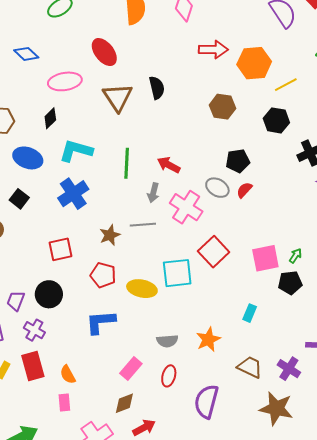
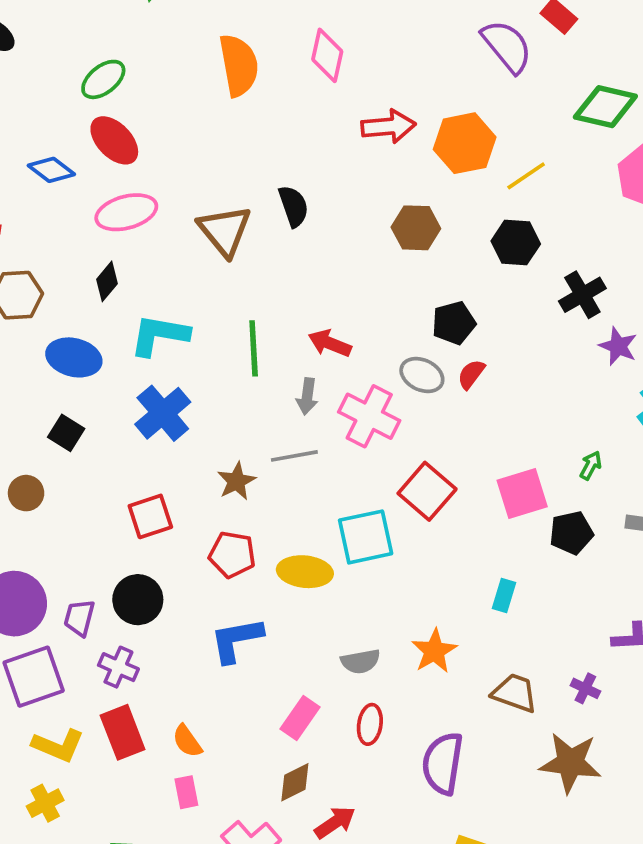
red ellipse: (104, 52) -> (114, 140), moved
green arrow: (295, 256) -> (591, 465), moved
purple cross: (289, 369) -> (585, 688), size x0.7

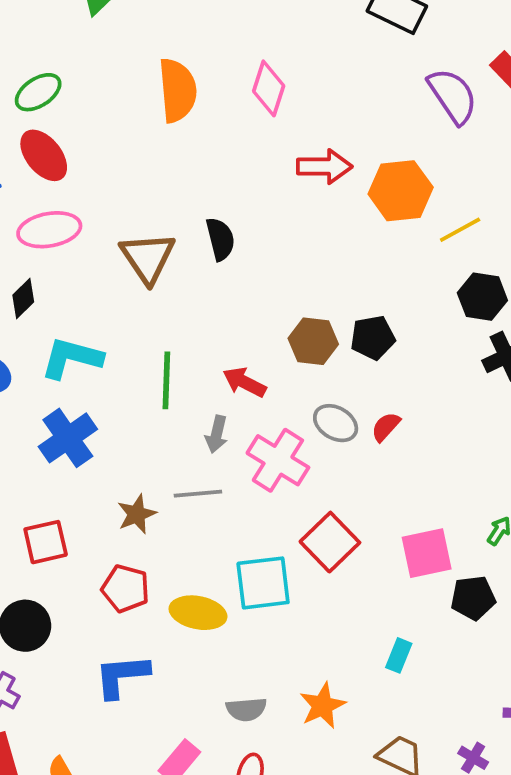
brown hexagon: (416, 228) -> (313, 341), moved
black hexagon: (516, 242) -> (482, 297), moved
black pentagon: (454, 323) -> (373, 338), moved

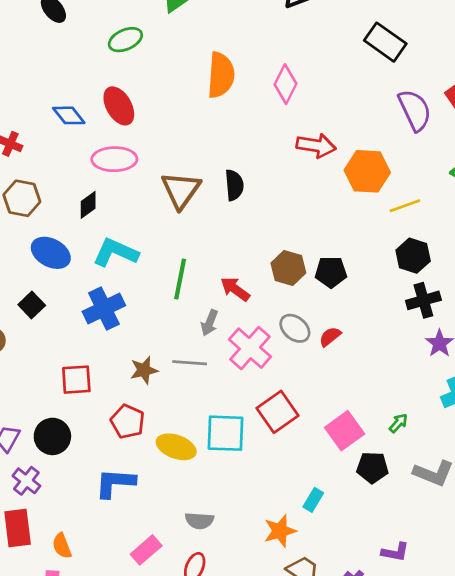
green ellipse: (38, 92) -> (125, 40), moved
pink square: (427, 553) -> (345, 431), turned -33
orange star: (323, 706) -> (280, 531), moved

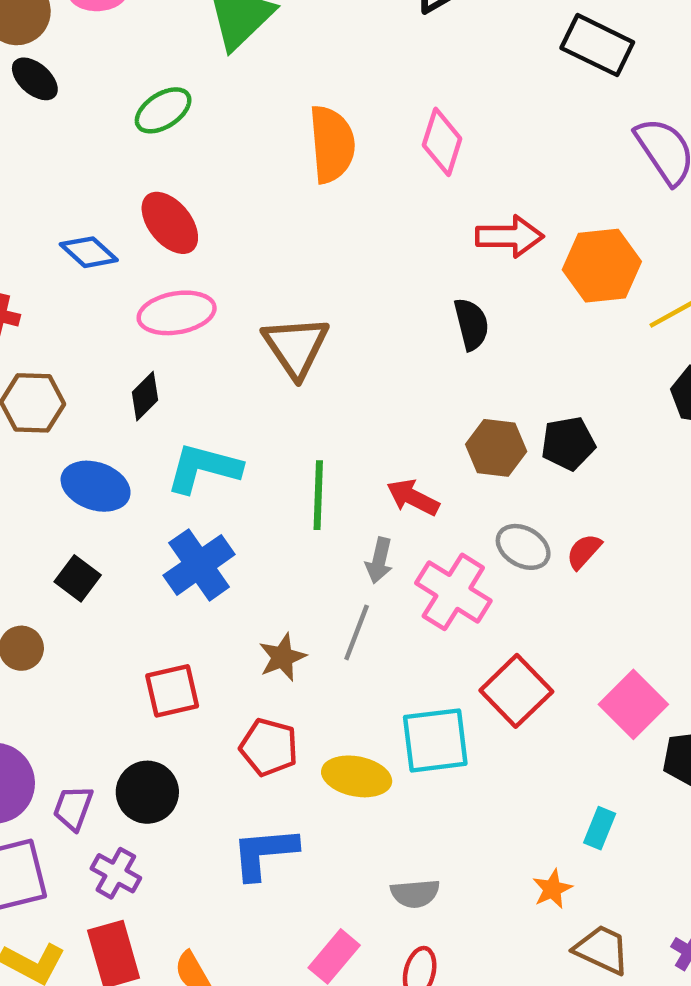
black semicircle: (234, 185) -> (471, 324), moved
gray line: (190, 363) -> (357, 632), turned -64
orange star: (280, 531) -> (552, 889), size x0.7

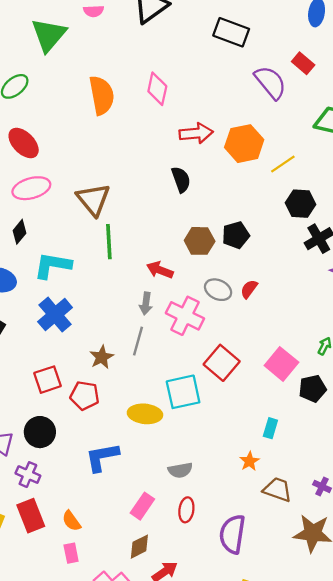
green line: (318, 495) -> (109, 242), moved
red pentagon: (269, 747) -> (85, 396), moved

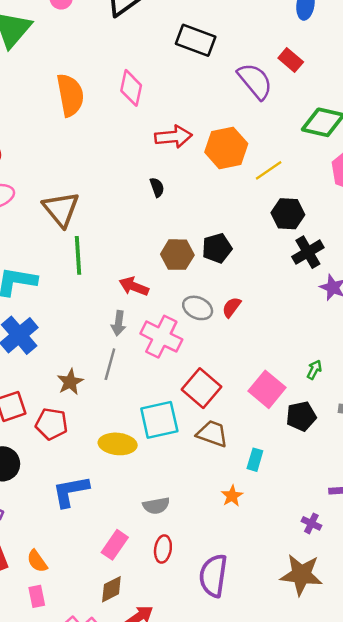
black rectangle: (231, 32) -> (196, 40), moved
black semicircle: (181, 180) -> (157, 187), size x0.7
brown trapezoid: (277, 490) -> (212, 434), moved

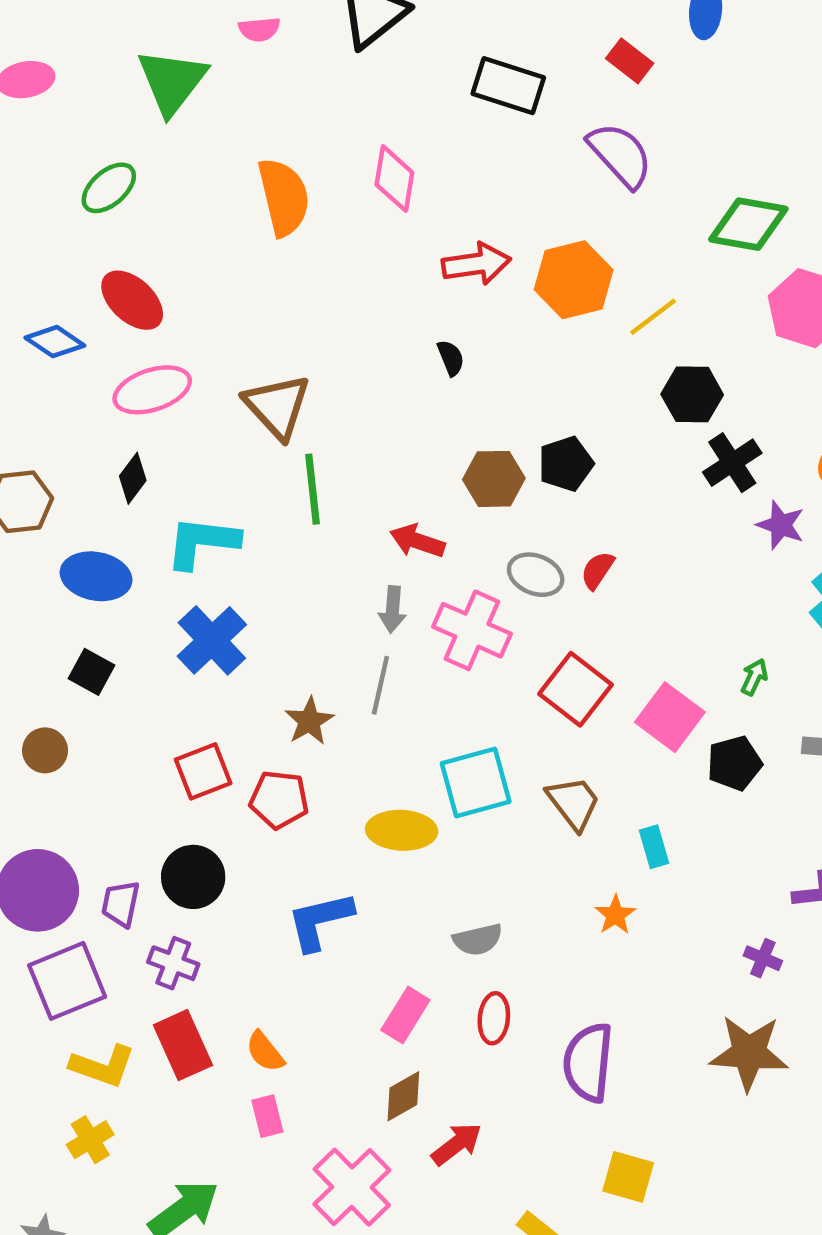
red rectangle: (291, 60) -> (630, 61), moved
red square: (202, 388) -> (575, 689), moved
brown trapezoid: (212, 434) -> (574, 803), turned 36
cyan rectangle: (255, 460) -> (654, 847), turned -30

